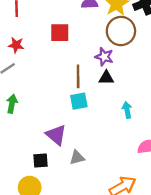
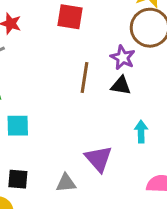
cyan square: (79, 101) -> (18, 126), moved
purple triangle: (56, 135) -> (99, 159), moved

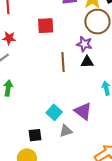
cyan square: (18, 126) -> (54, 112), moved, turned -35

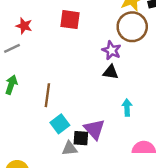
brown line: (63, 62) -> (47, 95), moved
black square: (35, 135) -> (81, 138), moved

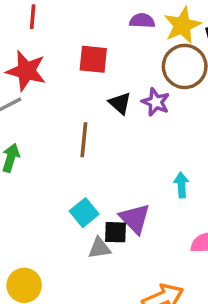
red star: (24, 26) -> (26, 71), size x1.6
black triangle: (111, 72) -> (120, 103), moved, turned 35
brown line: (47, 95) -> (84, 140), moved

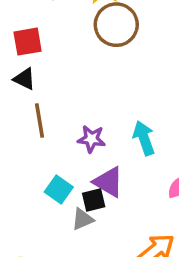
purple star: (156, 102) -> (91, 139), moved
black triangle: (120, 103) -> (24, 79), moved
cyan arrow: (181, 185) -> (144, 138), size x1.4

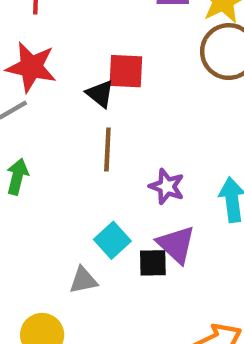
red square: (28, 42) -> (126, 71), moved
gray triangle: (83, 219) -> (83, 280), moved

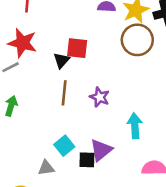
black triangle: (100, 94) -> (62, 60), turned 30
purple star: (167, 186) -> (100, 97), moved
purple triangle: (176, 244) -> (101, 150), turned 35

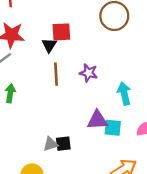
cyan square: (64, 146) -> (113, 128), moved, turned -36
purple triangle: (101, 150) -> (97, 120), turned 45
black square: (87, 160) -> (63, 144), moved

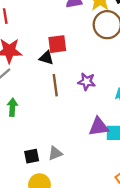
black triangle: (49, 45) -> (46, 58), turned -42
black square: (63, 144) -> (32, 156), moved

